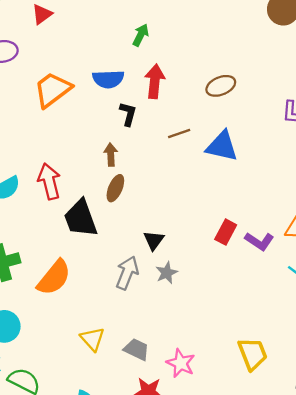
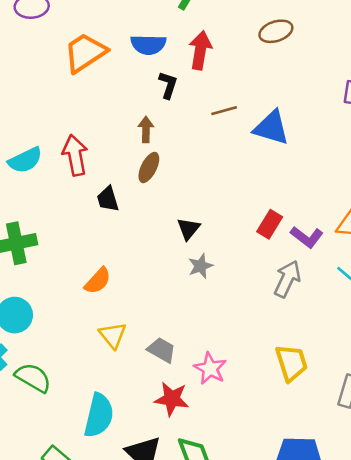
brown ellipse: (221, 86) -> (276, 31), moved
black trapezoid: (81, 218) -> (108, 199), size x0.6
gray arrow: (127, 273) -> (287, 279), moved
orange semicircle: (54, 278) -> (98, 281), moved, size x0.7

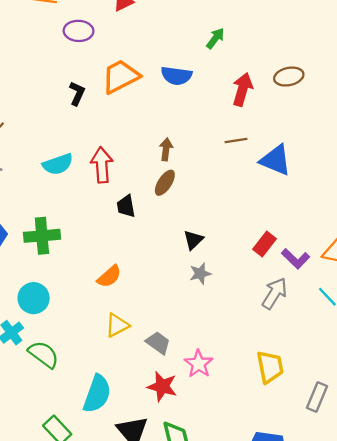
red arrow: (200, 50) -> (242, 89), moved
black L-shape: (168, 85) -> (77, 93), moved
yellow triangle: (113, 335) -> (117, 325), turned 35

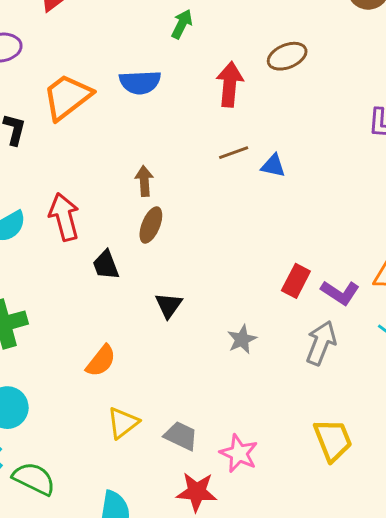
blue triangle: (276, 160) -> (273, 166), moved, size x0.6
black triangle: (193, 240) -> (169, 305), moved
gray star: (200, 274) -> (242, 339), moved

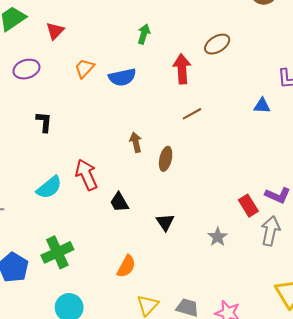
orange trapezoid: (67, 97) -> (84, 68), moved, size x0.6
blue triangle: (273, 166) -> (262, 106), moved
brown ellipse: (151, 225) -> (166, 159), moved
red rectangle: (296, 281) -> (248, 206), moved, turned -50

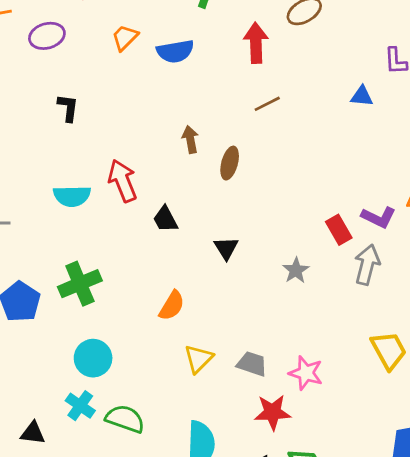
cyan semicircle: (49, 187) -> (72, 196), turned 36

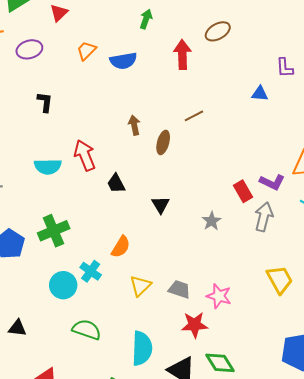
brown line: (267, 104) -> (194, 116), moved
cyan cross: (80, 406) -> (91, 271), moved
black triangle: (33, 433) -> (17, 328), moved

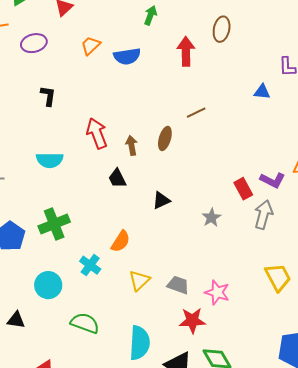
brown ellipse: (218, 31) -> (222, 29), turned -50
brown arrow: (134, 125) -> (131, 145), moved
red arrow: (85, 155) -> (97, 133), moved
black triangle: (161, 205) -> (161, 200), turned 36
cyan circle: (63, 285) -> (48, 285), moved

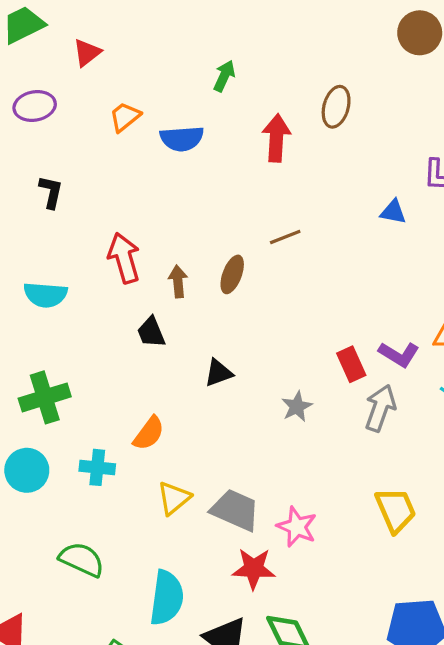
cyan cross: (90, 265) -> (97, 467), turned -35
cyan circle: (48, 285) -> (27, 470), moved
gray trapezoid: (178, 285) -> (235, 510), size x1.4

